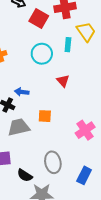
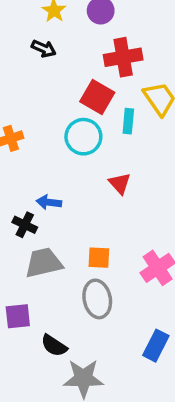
red square: (39, 19) -> (97, 97), moved
orange square: (45, 116) -> (99, 258), moved
gray ellipse: (53, 162) -> (97, 299), moved

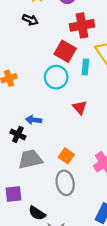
orange square: (99, 258) -> (66, 156), turned 32

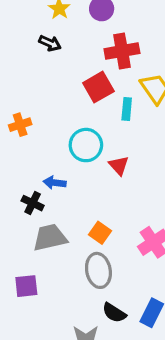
red square: (65, 51) -> (98, 87), turned 30
cyan circle: (56, 77) -> (86, 145), moved
black semicircle: (37, 213) -> (114, 313), moved

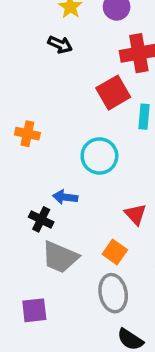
orange cross: (20, 125) -> (27, 134), turned 30
red triangle: (119, 165) -> (135, 214), moved
gray trapezoid: (50, 238) -> (60, 257), turned -144

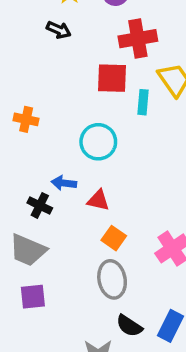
red square: (113, 93) -> (112, 78), turned 32
red triangle: (135, 214) -> (98, 200), moved, turned -35
gray trapezoid: (60, 257) -> (28, 250), moved

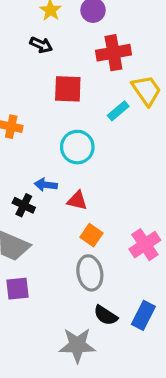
red square: (112, 78) -> (68, 89), moved
cyan rectangle: (143, 102) -> (118, 111), turned 45

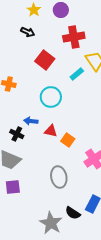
red square: (68, 89) -> (45, 60), turned 36
orange square: (91, 235) -> (68, 140), moved
black semicircle: (106, 315) -> (73, 213), moved
gray star: (77, 345) -> (51, 223), turned 30

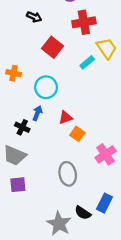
cyan circle: (51, 97) -> (46, 87), moved
blue arrow: (31, 121) -> (37, 113), turned 104
red triangle: (51, 131) -> (66, 118), moved, turned -32

